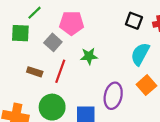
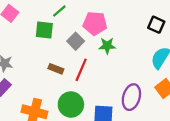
green star: (89, 56) -> (107, 46), moved

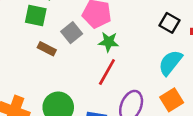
brown rectangle: (56, 69) -> (47, 49), moved
red line: (81, 70) -> (107, 72), moved

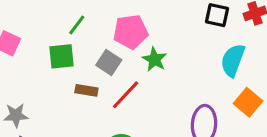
green star: (109, 42) -> (155, 59), turned -30
red line: (107, 72) -> (126, 95), moved, turned 32

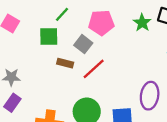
green star: (155, 59) -> (142, 23), moved

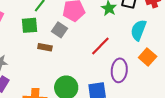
red line: (94, 69) -> (100, 46), moved

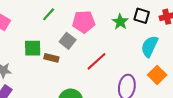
green square: (29, 25) -> (33, 48), moved
red line: (100, 46) -> (96, 61), moved

